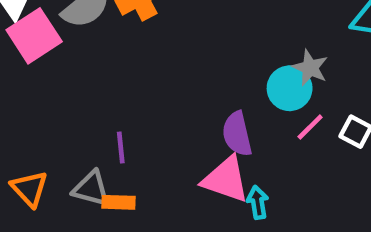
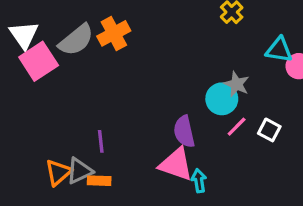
orange triangle: (29, 189) -> (58, 172), moved, turned 32
gray triangle: (91, 189) -> (79, 171), turned -40

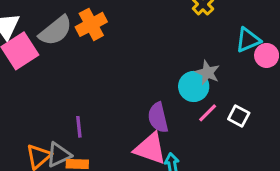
cyan triangle: (279, 50) -> (248, 40), turned -32

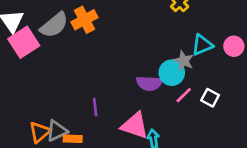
cyan triangle: (248, 40) -> (202, 45), moved
purple semicircle: (158, 118) -> (149, 83), moved, turned -75
purple line: (79, 127) -> (95, 107), moved

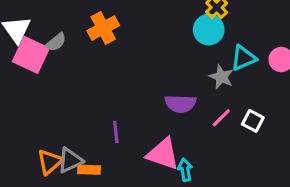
gray semicircle: (54, 25) -> (56, 42), moved, size x0.6
pink square: (24, 42) -> (31, 55), turned -32
cyan circle: (172, 73) -> (209, 30), moved

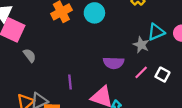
cyan circle: (209, 30) -> (94, 13), moved
gray semicircle: (56, 42) -> (30, 55), moved, turned -88

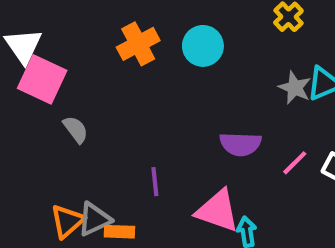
gray star: (141, 45) -> (295, 88), moved

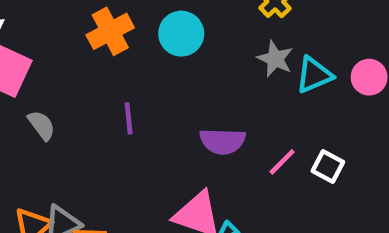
gray star: (295, 88) -> (275, 59), moved
purple line: (155, 182) -> (129, 118), moved

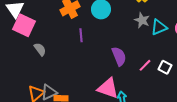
purple line: (129, 118) -> (81, 35), moved
purple semicircle: (222, 141) -> (119, 56), turned -114

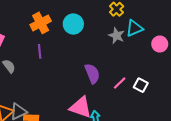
cyan triangle: (159, 27) -> (134, 28), moved
purple line: (81, 35) -> (40, 51), moved

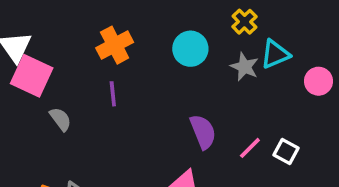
cyan circle: (73, 24) -> (190, 49), moved

